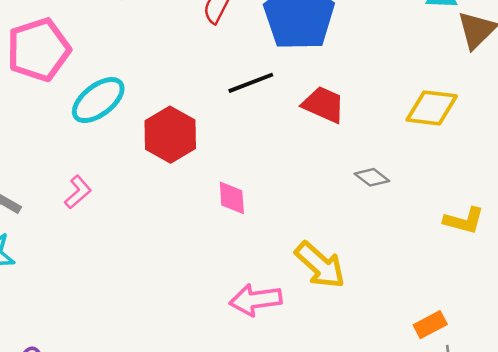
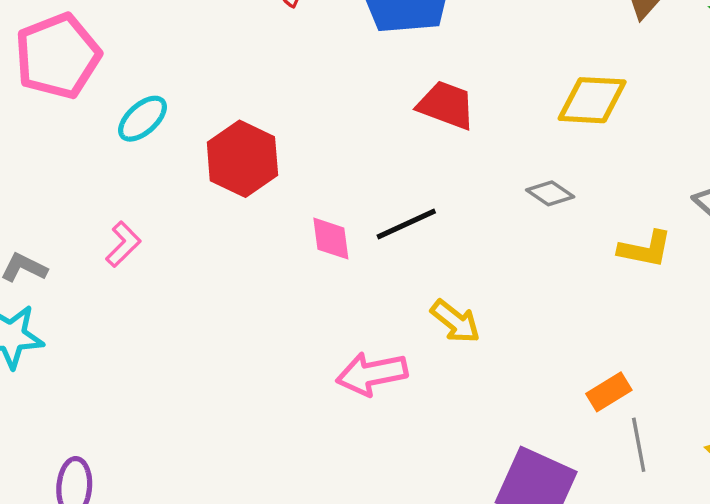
black line: (251, 83) -> (406, 224), moved
cyan ellipse: (98, 100) -> (142, 119), size x0.7
gray diamond: (372, 177) -> (550, 193), moved
yellow arrow: (320, 265) -> (455, 321), size x0.7

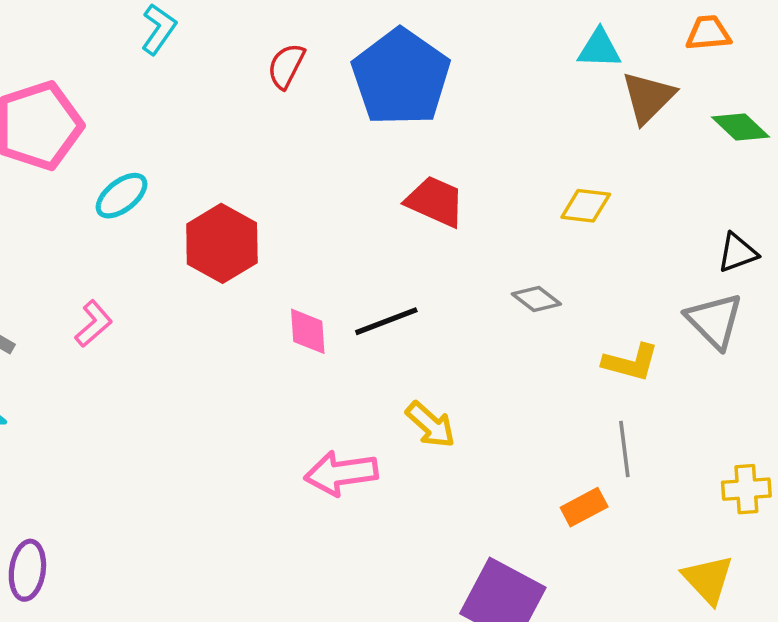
yellow diamond: (592, 100) -> (586, 206), size x0.7
gray line: (639, 445) -> (624, 449), moved

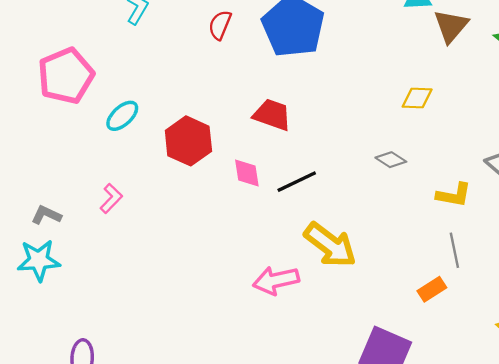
red trapezoid: (435, 201) -> (272, 115), moved
pink diamond: (308, 331) -> (247, 173), moved
yellow arrow: (431, 425) -> (330, 245), size x1.6

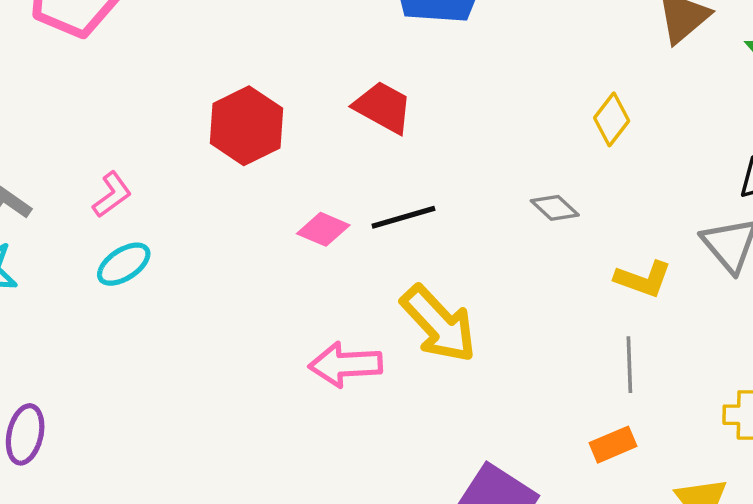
yellow diamond: (417, 98) -> (612, 119), turned -64
cyan ellipse: (122, 116) -> (124, 264), moved
pink diamond: (247, 173) -> (323, 229), moved, turned -68
orange rectangle: (432, 289) -> (613, 445), moved

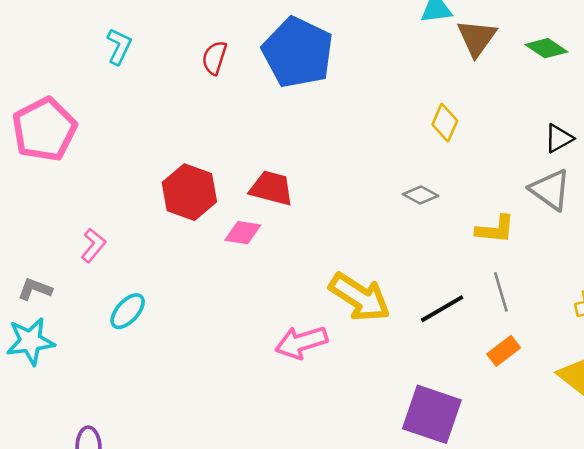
red trapezoid: (383, 107) -> (271, 188), moved
pink L-shape: (112, 195) -> (93, 245), moved
black line: (403, 217) -> (442, 309), moved
pink diamond: (323, 229) -> (243, 233), moved

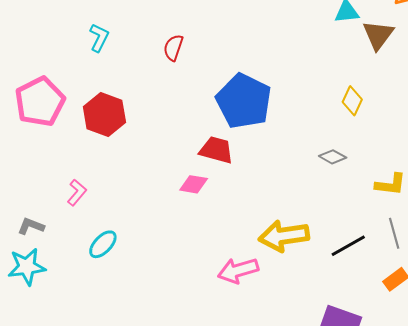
blue pentagon: (298, 52) -> (244, 101), moved
red hexagon: (189, 192) -> (104, 115), moved
yellow arrow: (360, 297) -> (284, 236), turned 138

